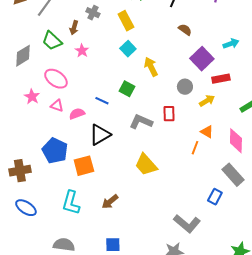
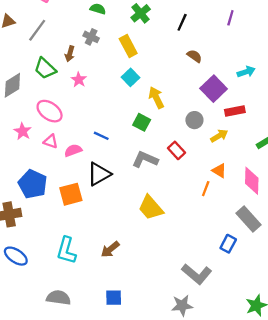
green square: (127, 89) -> (142, 122), moved
red rectangle: (169, 114) -> (176, 150), turned -42
blue pentagon: (55, 151) -> (33, 184), moved
orange square: (84, 166) -> (71, 194), moved

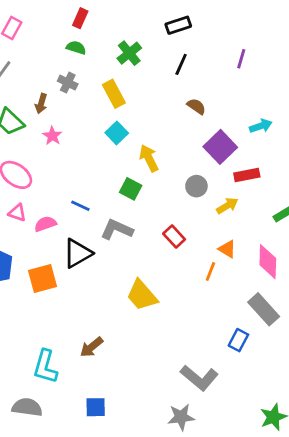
red rectangle: (176, 150) -> (174, 236), moved
gray L-shape: (145, 159) -> (117, 229), moved
cyan L-shape: (66, 250) -> (45, 367), moved

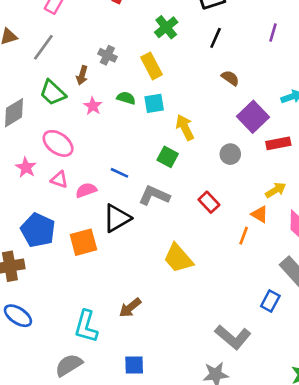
green semicircle: (76, 48) -> (126, 98), moved
cyan square: (117, 133) -> (154, 103), turned 35
yellow arrow: (227, 206) -> (276, 190), moved
gray semicircle: (27, 407) -> (69, 365), turned -40

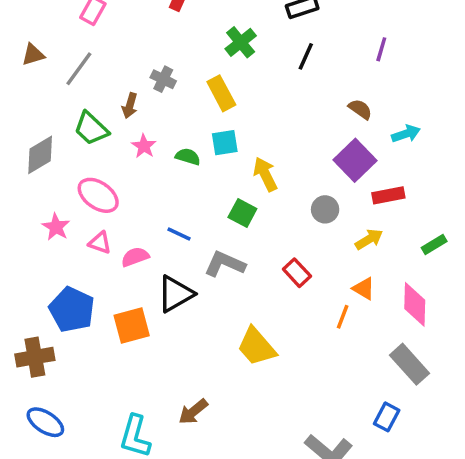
brown semicircle: (230, 78) -> (360, 109), moved
green semicircle: (126, 98) -> (188, 157), moved
yellow arrow: (276, 190) -> (369, 239), moved
blue rectangle: (270, 301) -> (387, 417), moved

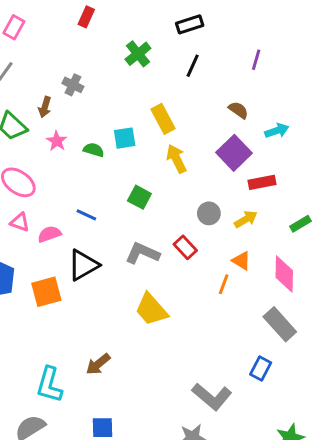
yellow rectangle: (221, 93) -> (163, 119), moved
yellow arrow: (265, 174) -> (176, 159), moved
gray circle: (325, 209) -> (209, 213), moved
gray L-shape: (225, 264) -> (142, 253), moved

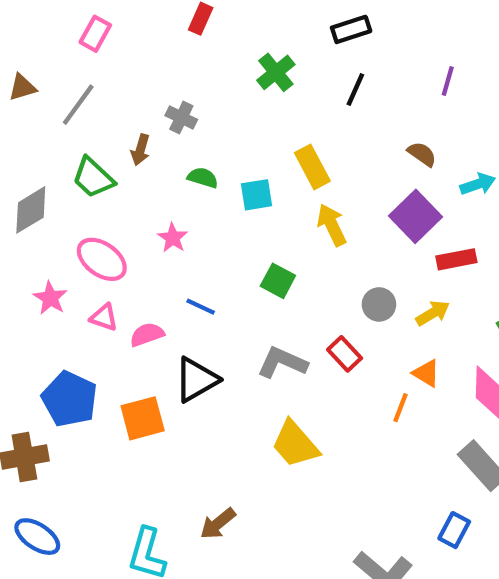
pink star: (57, 141) -> (173, 238), moved
green semicircle: (94, 150) -> (203, 178), moved

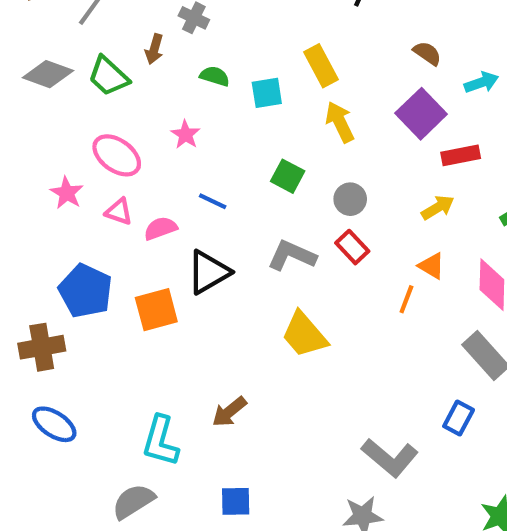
gray diamond: (31, 210) -> (48, 74), moved, turned 51
gray circle: (379, 304) -> (350, 199), moved

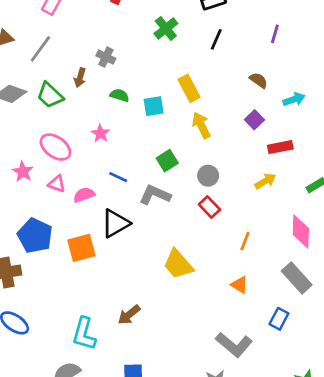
purple square: (421, 114) -> (254, 120), size x0.6
green square: (288, 176) -> (167, 161), turned 30
gray L-shape: (292, 255) -> (155, 195), moved
orange triangle: (431, 266) -> (239, 285), moved

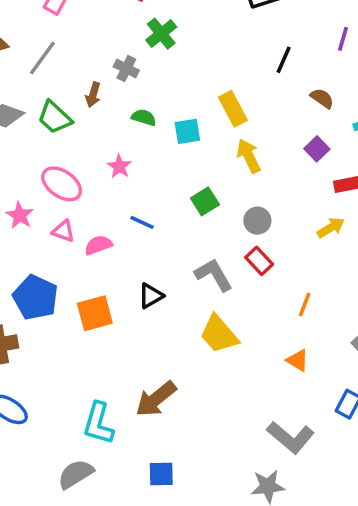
green cross: (166, 28) -> (161, 34), moved
black line: (216, 39) -> (284, 60), moved
gray L-shape: (155, 195) -> (214, 275), moved, turned 36
black triangle: (115, 223) -> (151, 296), moved, size x0.7
brown arrow: (129, 315) -> (156, 399), size x1.4

